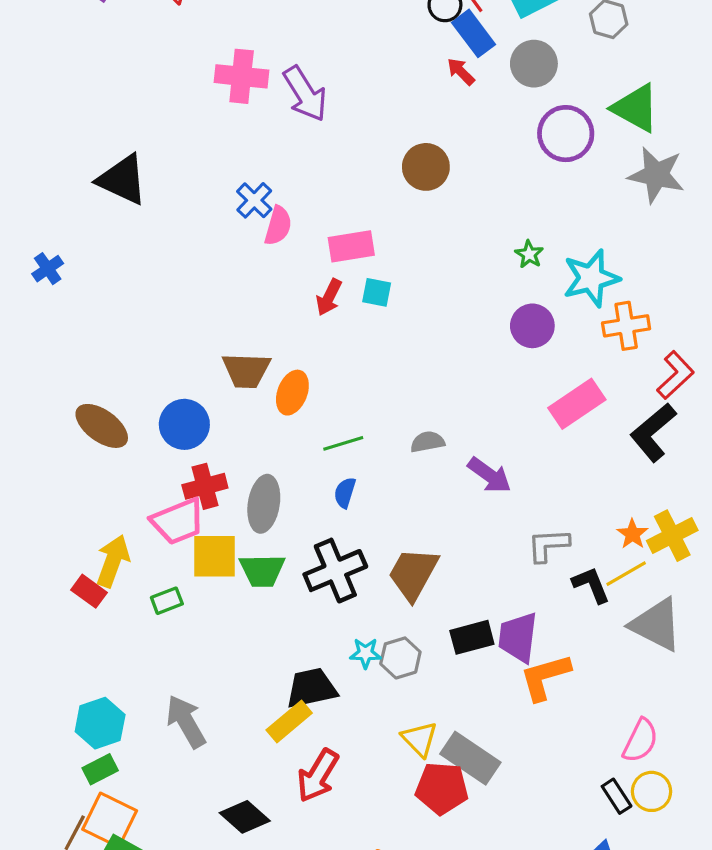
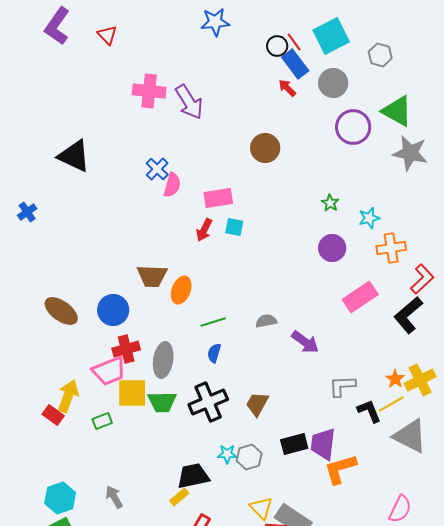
cyan star: (591, 278) -> (369, 218), size x0.6
brown trapezoid: (413, 574) -> (257, 404), size x0.7
gray arrow: (186, 722) -> (114, 497), size x0.7
yellow rectangle: (289, 722) -> (179, 497), size x0.7

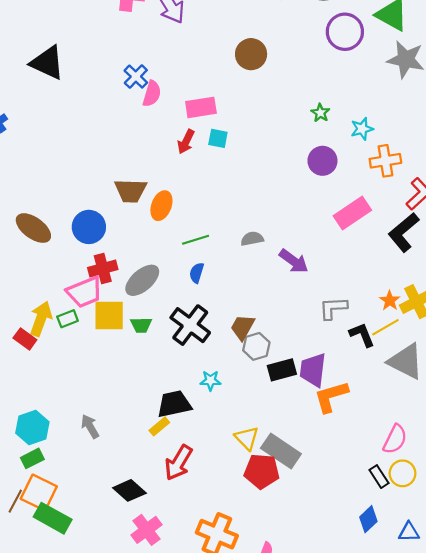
gray ellipse: (163, 360) -> (142, 280), turned 40
green trapezoid: (162, 402) -> (141, 325), size x0.7
black cross: (208, 402) -> (190, 325), turned -30
green rectangle: (102, 421) -> (68, 319), moved
gray hexagon: (249, 457) -> (256, 346), moved

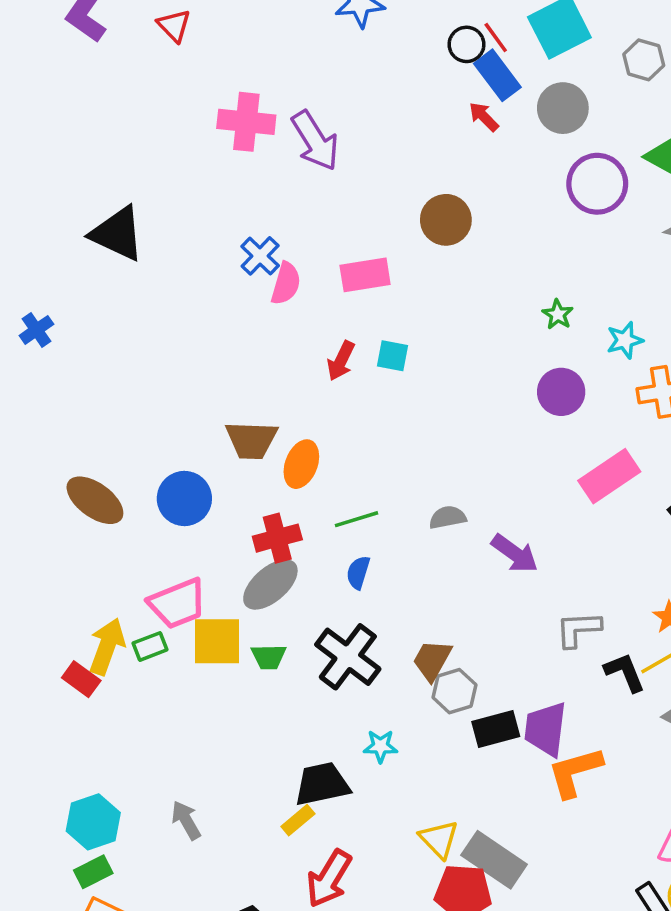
pink rectangle: (201, 107) -> (365, 275), moved
red cross: (103, 269) -> (277, 538), moved

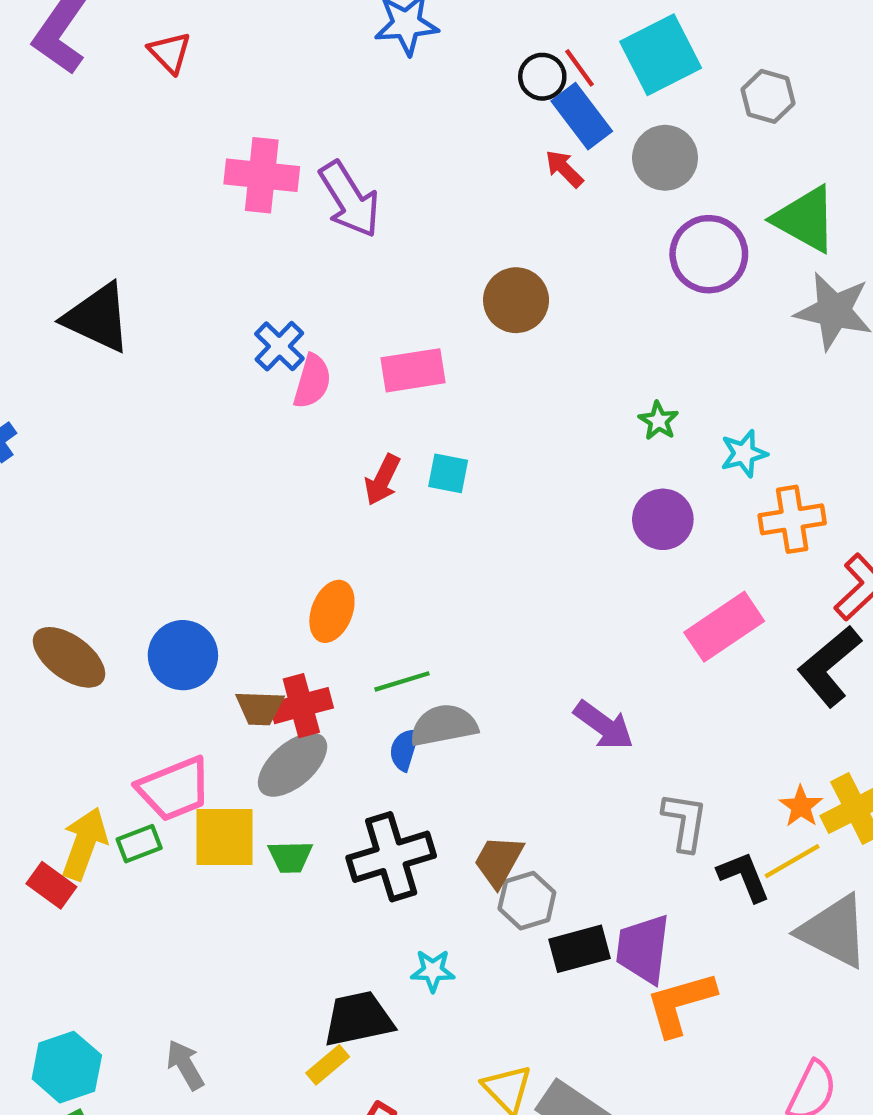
brown trapezoid: (251, 440) -> (260, 708), moved, size x0.7
gray semicircle: (448, 517) -> (444, 725), moved, size x1.4
gray L-shape: (578, 629) -> (685, 822), turned 102
black cross: (348, 657) -> (391, 857), turned 36

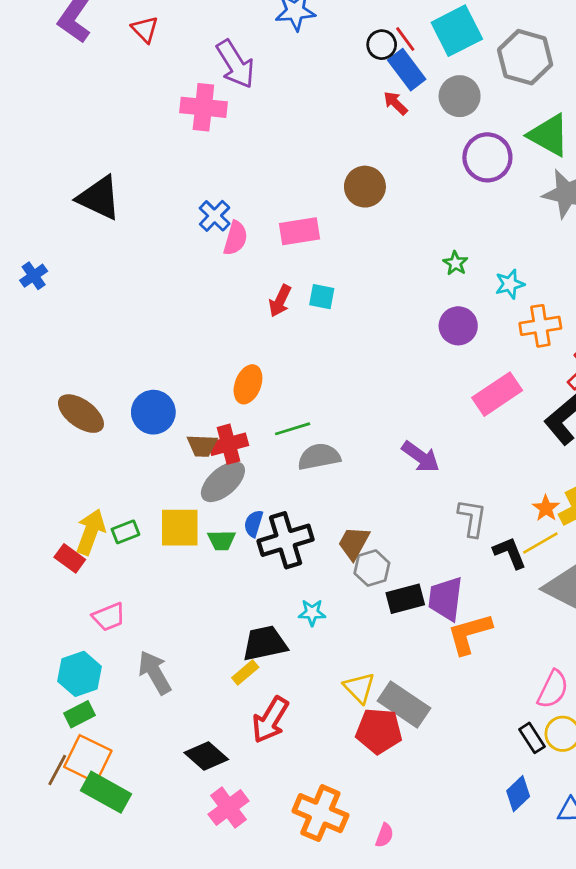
gray hexagon: (768, 96) -> (525, 57), size x1.6
purple arrow: (349, 199) -> (235, 64), moved
blue semicircle: (404, 749) -> (254, 524), moved
pink trapezoid: (174, 789) -> (109, 617), moved, size x0.7
gray arrow: (185, 1065) -> (155, 672), size x1.4

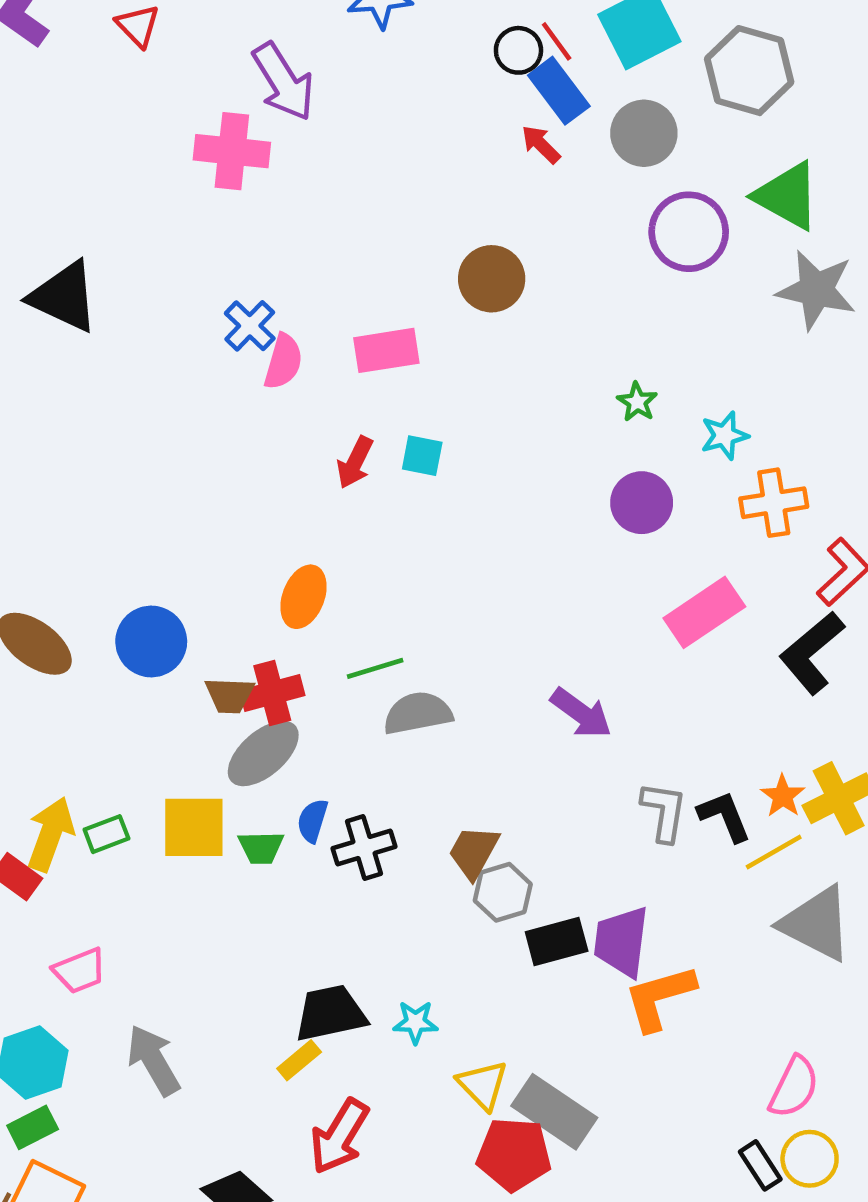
black cross: (286, 540) -> (364, 848), size x0.7
black L-shape: (510, 553) -> (724, 816), moved
cyan star: (312, 613) -> (415, 1022), moved

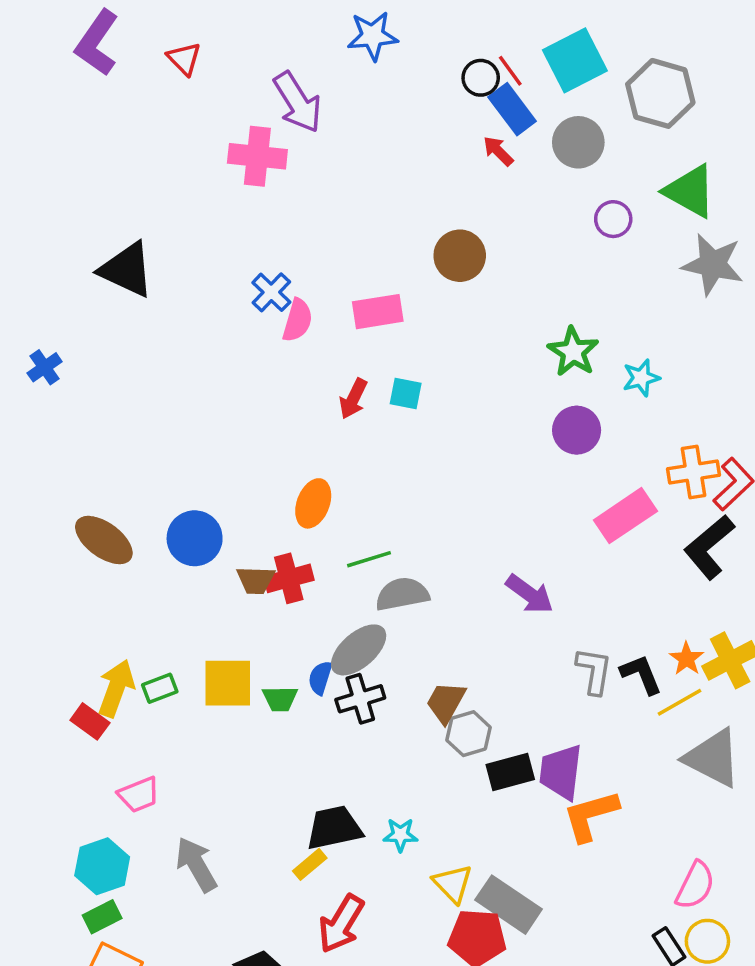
purple circle: (689, 232) -> (613, 219), size x0.6
green star: (637, 402) -> (573, 352), size x1.6
orange cross: (774, 503) -> (693, 472), moved
gray ellipse: (263, 753) -> (359, 650), moved

